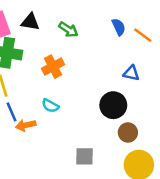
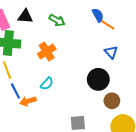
orange line: (143, 35) -> (107, 25), moved
blue triangle: (131, 73) -> (111, 52), turned 40
cyan semicircle: (50, 106) -> (47, 84), turned -72

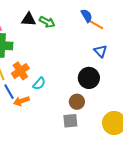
black triangle: (25, 16) -> (29, 19), moved
orange cross: (47, 51) -> (20, 71), moved
brown circle: (112, 101) -> (77, 102), moved

